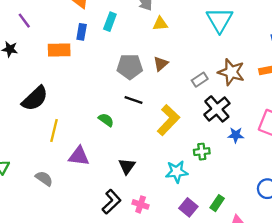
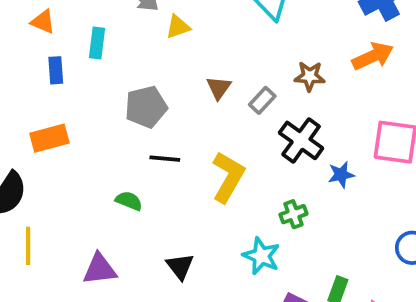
orange rectangle: (59, 50) -> (49, 138), moved
brown triangle: (161, 64) -> (219, 88), moved
brown star: (231, 72) -> (310, 76), size x0.7
yellow line: (54, 130) -> (28, 246), moved
cyan star: (177, 172) -> (261, 256), turned -30

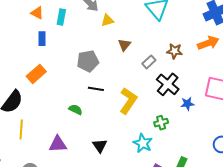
cyan rectangle: (97, 43) -> (61, 17), moved
brown triangle: (219, 88) -> (124, 45), moved
orange rectangle: (49, 138) -> (36, 74), turned -30

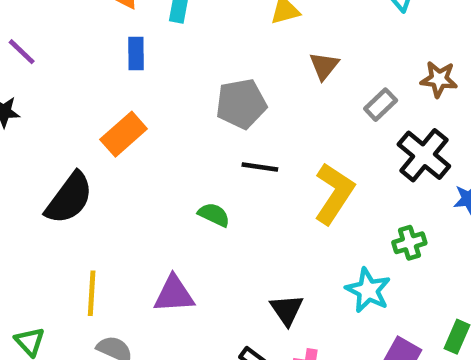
yellow line: (21, 129) -> (92, 293), moved
black triangle: (100, 146) -> (287, 310), moved

